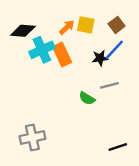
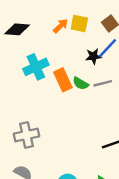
cyan cross: (42, 50) -> (36, 67), moved
orange rectangle: (62, 55) -> (63, 80), moved
green semicircle: (87, 98) -> (80, 83), moved

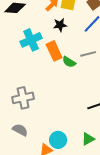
black star: (93, 56) -> (60, 25), moved
green semicircle: (80, 83) -> (69, 62), moved

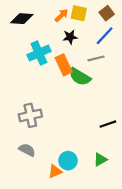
gray line: (88, 54) -> (96, 58), moved
green semicircle: (69, 62) -> (80, 77), size x1.5

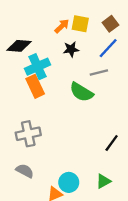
black diamond: (22, 19) -> (19, 46), moved
orange rectangle: (64, 65) -> (35, 86), moved
black line: (108, 124) -> (112, 143), turned -35

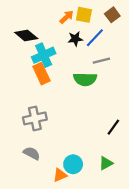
black diamond: (19, 46) -> (26, 36), turned 35
blue line: (108, 48) -> (95, 38), moved
green semicircle: (81, 92) -> (85, 79), turned -30

